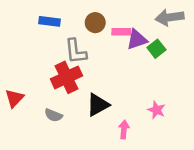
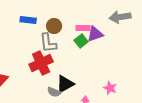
brown circle: (95, 23) -> (54, 26), moved
green square: (156, 49) -> (81, 41), moved
gray semicircle: (53, 115) -> (54, 92), moved

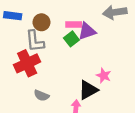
black triangle: (65, 84) -> (88, 90), moved
pink star: (110, 88) -> (104, 76), moved

